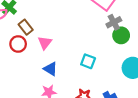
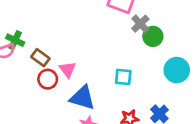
red circle: (18, 44) -> (48, 79), moved
blue triangle: (51, 69) -> (82, 98), size x1.5

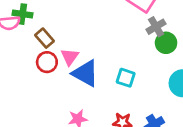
green cross: (15, 40) -> (22, 14), turned -30
blue triangle: (82, 98) -> (85, 73), moved

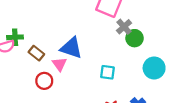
red circle: (47, 62) -> (44, 81), moved
blue triangle: (85, 73) -> (71, 48), moved

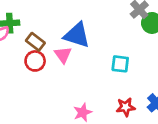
red circle: (44, 81) -> (35, 61), moved

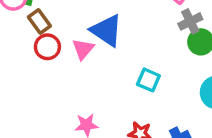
brown rectangle: (35, 42) -> (39, 22), moved

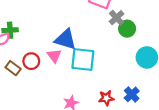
brown rectangle: (39, 22) -> (13, 68), moved
cyan square: (148, 80) -> (83, 60), moved, size x1.6

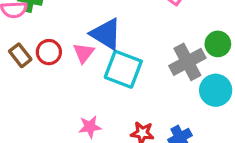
gray cross: (117, 18) -> (187, 62), moved, size x1.5
green circle: (127, 29) -> (218, 44), moved

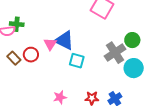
pink triangle: (84, 53) -> (50, 44), moved
cyan square: (123, 69) -> (77, 61), size x0.7

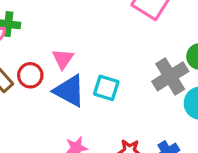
blue triangle: (64, 40) -> (69, 91), moved

